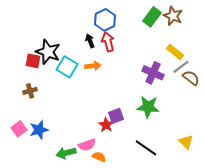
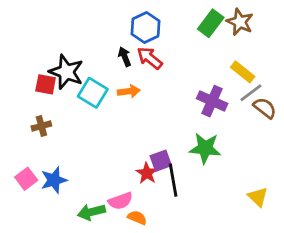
red arrow: (108, 42) -> (150, 58), turned -36
black line: (146, 148) -> (173, 180), moved, turned 45

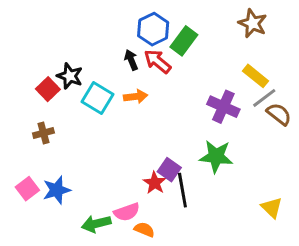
green rectangle: (211, 23) -> (184, 41), moved
black star: (66, 72) -> (70, 76), size x0.7
red square: (46, 84) -> (48, 89), turned 35
purple square: (161, 161) -> (169, 170), turned -35

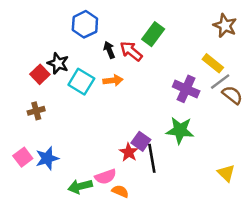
brown star: (253, 23) -> (225, 26), moved
blue hexagon: (153, 29) -> (85, 24), moved

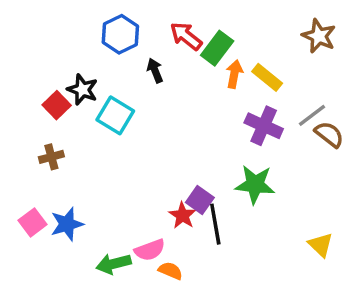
red arrow: (131, 51) -> (186, 36), moved
yellow rectangle: (213, 63) -> (267, 77), moved
orange arrow: (113, 80) -> (234, 74), moved, turned -72

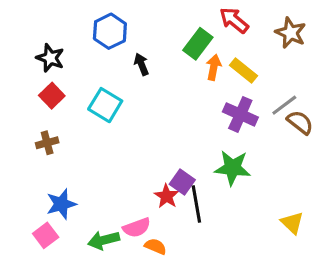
red arrow: (186, 36) -> (234, 20), moved
black star: (82, 90) -> (50, 58), moved
pink square: (32, 222) -> (46, 235), moved

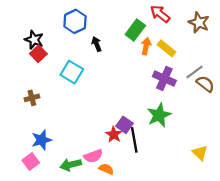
red square: (52, 96) -> (38, 54), moved
green star: (232, 168) -> (159, 115), turned -30

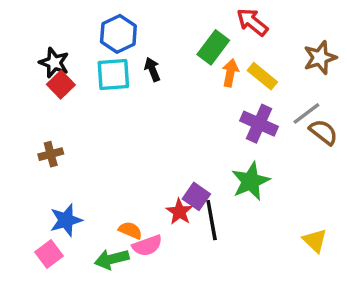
brown star: (199, 22) -> (320, 58), moved, turned 30
cyan square: (72, 72) -> (113, 75), moved, turned -35
orange semicircle: (106, 169) -> (130, 230), moved

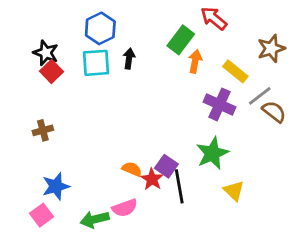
black arrow: (152, 69) -> (129, 59), turned 30
yellow rectangle: (262, 76) -> (235, 71), moved
orange semicircle: (130, 230) -> (132, 169), moved
yellow triangle: (315, 240) -> (234, 191), moved

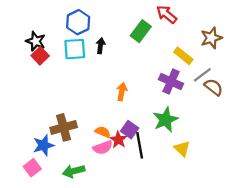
orange arrow: (195, 61) -> (122, 92), moved
brown cross: (43, 130) -> (64, 127), moved, size x1.6
pink semicircle: (125, 208) -> (103, 148), moved

